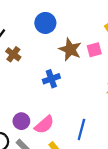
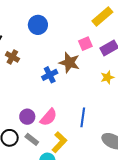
brown star: (70, 49) -> (69, 63), moved

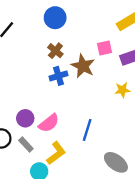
brown cross: (12, 57) -> (55, 51), moved

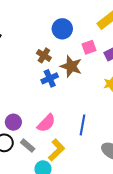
blue circle: (55, 18) -> (62, 29), moved
purple circle: (25, 118) -> (13, 122), moved

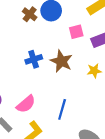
brown cross: (44, 55) -> (30, 14), moved
brown star: (71, 66) -> (61, 61), moved

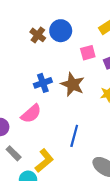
pink semicircle: (26, 104) -> (31, 114), moved

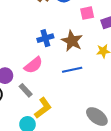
blue line: (74, 136) -> (72, 70), moved, turned 60
gray rectangle: (14, 153) -> (26, 90), moved

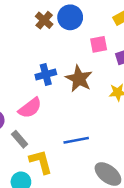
blue line: (72, 70) -> (76, 140), moved
yellow L-shape: (43, 108) -> (41, 162), turned -70

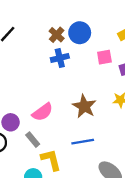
blue cross: (46, 74) -> (60, 58), moved
brown star: (79, 79) -> (84, 106), moved

